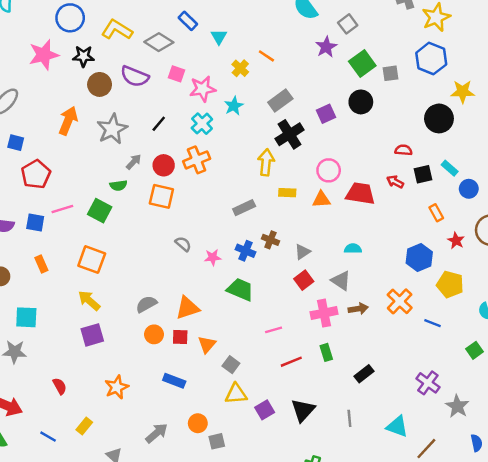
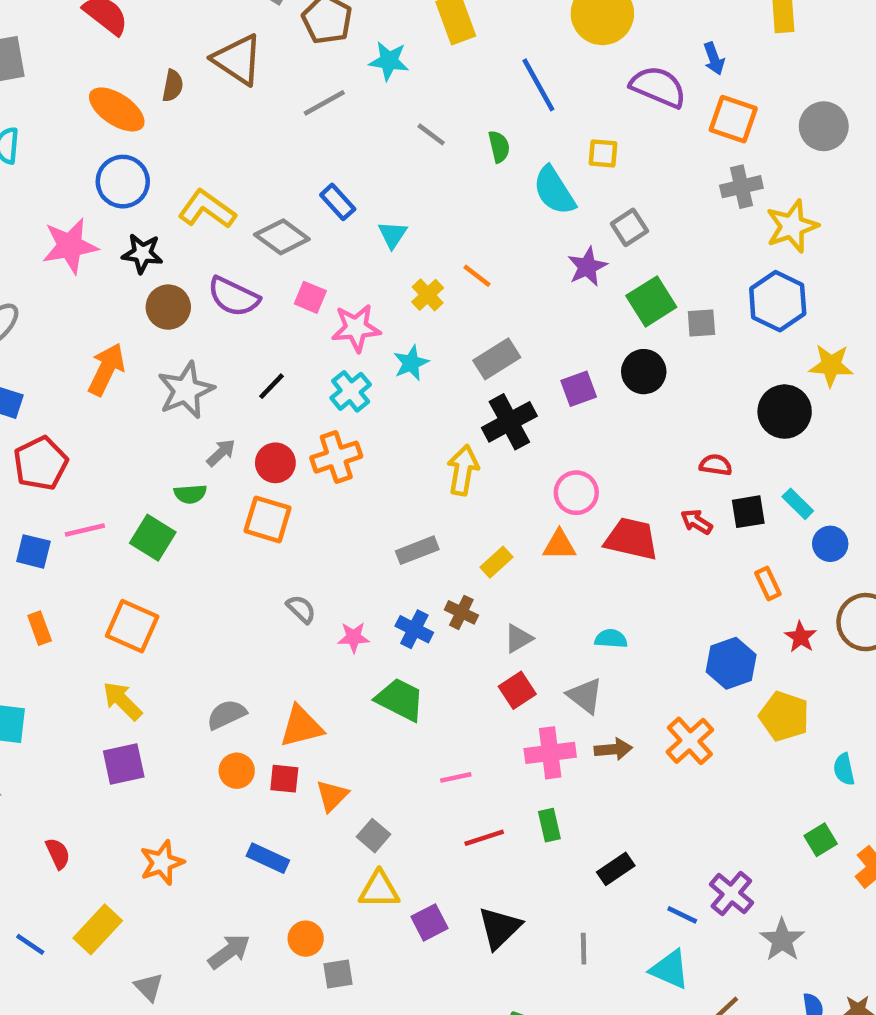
yellow rectangle: (287, 193) -> (496, 562), moved, turned -49
blue line: (433, 323) -> (682, 915), moved
yellow rectangle: (84, 426) -> (98, 929), size x1.5

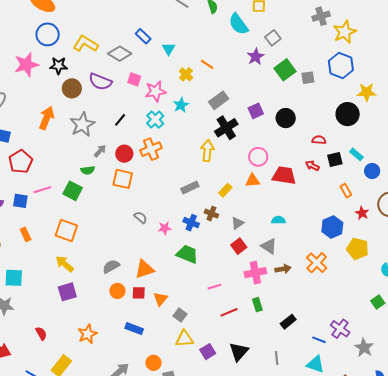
black circle: (644, 372) -> (286, 118), moved

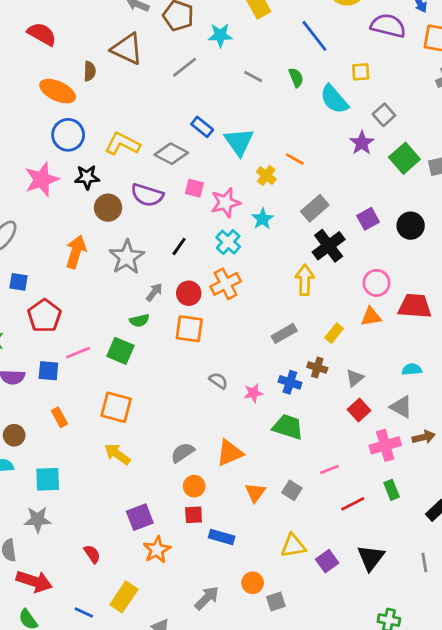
cyan triangle: (168, 49) -> (239, 142), size x1.6
purple square: (67, 292) -> (140, 517), moved
red square: (139, 293) -> (194, 515), moved
gray square: (180, 315) -> (292, 490), moved

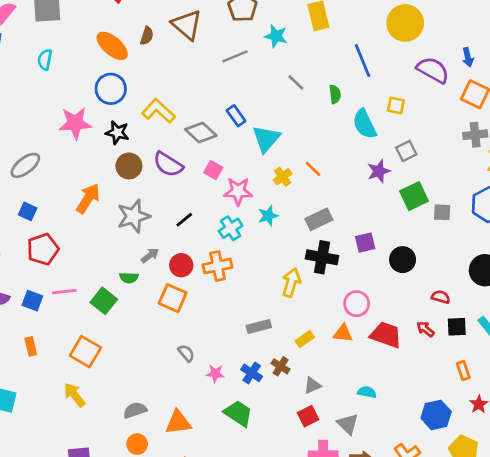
black cross: (329, 246) -> (322, 257), turned 32

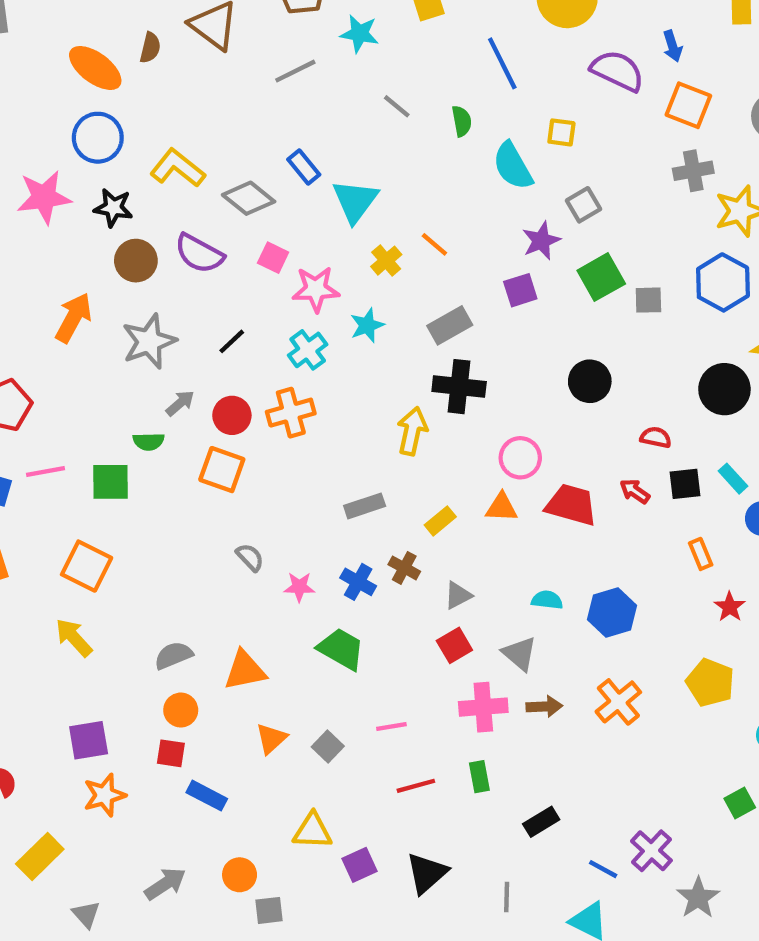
purple square: (365, 243) -> (520, 290), moved
green square: (104, 301) -> (111, 482), turned -35
blue hexagon: (436, 415) -> (612, 613), moved

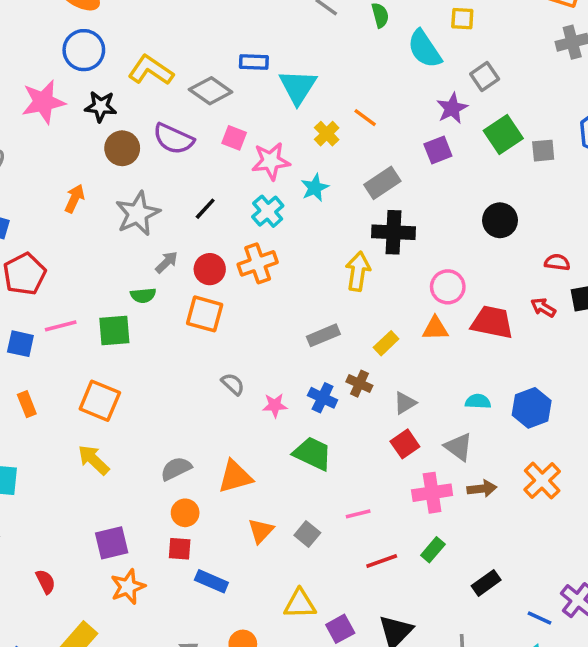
blue rectangle: (304, 167) -> (254, 62), turned -44
orange arrow: (73, 318) -> (75, 199), size x0.7
green rectangle: (479, 777) -> (433, 550), turned 55

